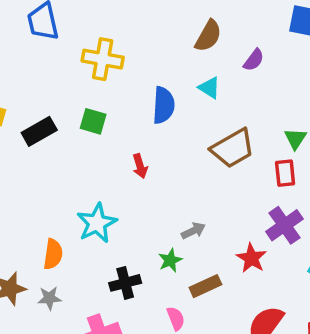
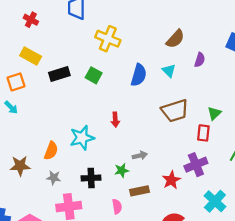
purple semicircle: (254, 60) -> (200, 60), turned -32
red arrow: (140, 166) -> (115, 120), moved
gray star: (49, 298) -> (54, 178), moved

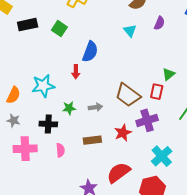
blue semicircle: (139, 75) -> (90, 52), moved
brown trapezoid: (175, 111) -> (128, 95), moved, turned 48
green star: (122, 170) -> (69, 108), moved
pink semicircle: (117, 207) -> (60, 150), moved

